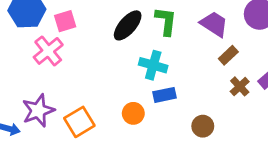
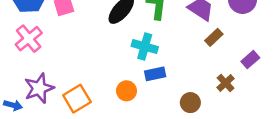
pink cross: (48, 51) -> (29, 39), moved
brown cross: (240, 86) -> (226, 83), moved

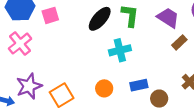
cyan cross: (145, 47) -> (120, 50), turned -30
blue rectangle: (155, 74) -> (139, 85), moved

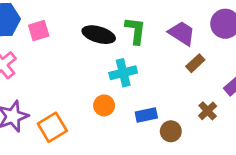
black ellipse: (100, 19) -> (99, 35), turned 65
orange circle: (104, 88) -> (104, 105), moved

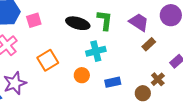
orange square: (52, 127) -> (48, 60), moved
brown circle: (171, 131) -> (143, 93), moved

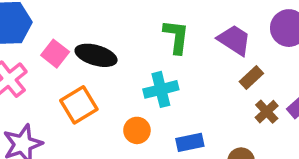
pink square: (34, 20) -> (55, 54), moved, turned -35
black ellipse: (78, 23) -> (96, 55), moved
brown cross: (158, 79) -> (267, 112), moved

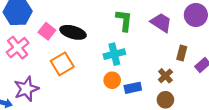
brown rectangle: (251, 78) -> (182, 53), moved, turned -32
brown cross: (267, 112) -> (165, 76), moved
orange circle: (137, 130) -> (112, 80), moved

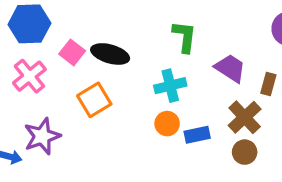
purple trapezoid: (161, 23) -> (230, 68), moved
brown cross: (165, 76) -> (245, 117), size x1.5

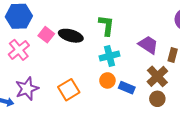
green L-shape: (184, 37) -> (106, 25), moved
orange square: (94, 100) -> (69, 90), moved
blue rectangle: (197, 135) -> (127, 88), turned 35

